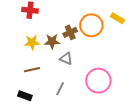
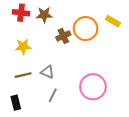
brown star: (52, 41) -> (44, 15), moved
gray triangle: (66, 59) -> (47, 72), moved
black rectangle: (25, 96) -> (16, 103), turned 56

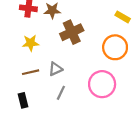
orange circle: (86, 29) -> (115, 47), moved
brown cross: (63, 36) -> (72, 32), size x1.5
gray triangle: (47, 72) -> (55, 69), turned -48

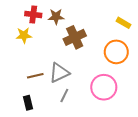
yellow star: (31, 43) -> (24, 35), moved
gray triangle: (55, 69) -> (59, 73), size x1.5

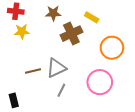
red cross: (33, 15) -> (16, 11), moved
yellow rectangle: (124, 23) -> (92, 17), moved
black rectangle: (28, 103) -> (14, 100), moved

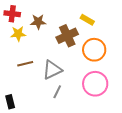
brown star: (53, 13) -> (38, 22), moved
orange circle: (112, 48) -> (94, 50), moved
brown line: (33, 71) -> (25, 64), moved

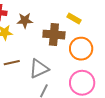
brown cross: (67, 36) -> (54, 35), turned 30

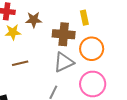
yellow rectangle: (74, 18) -> (84, 18), turned 48
gray triangle: (39, 69) -> (64, 62), moved

